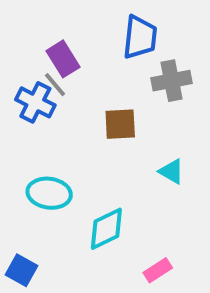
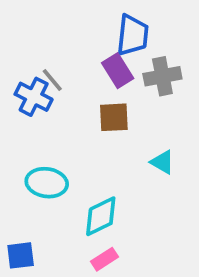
purple rectangle: (63, 59) -> (118, 71), moved
blue square: (21, 270) -> (21, 255), turned -36
pink rectangle: (158, 270) -> (105, 259), moved

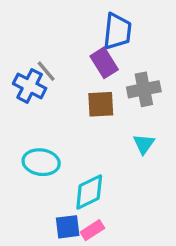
gray cross: (162, 76) -> (144, 89), moved
cyan triangle: (162, 162) -> (144, 144), turned 35
blue square: (21, 255) -> (68, 227), moved

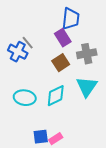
brown square: (101, 104) -> (61, 63), turned -30
cyan triangle: (144, 144) -> (87, 87), size x1.6
cyan diamond: (89, 192) -> (56, 96), moved

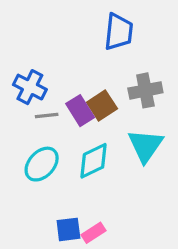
purple rectangle: (63, 38) -> (80, 111), moved
gray line: (28, 43) -> (47, 116), moved, turned -56
cyan ellipse: (25, 98) -> (42, 164), turned -55

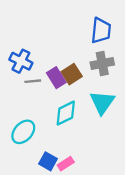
blue trapezoid: (119, 32) -> (101, 31), moved
cyan ellipse: (42, 164) -> (23, 132), moved
blue square: (68, 229) -> (48, 161), turned 36

